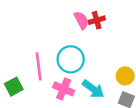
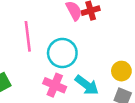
pink line: (39, 66) -> (28, 36), moved

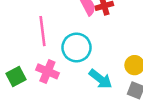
pink cross: (55, 85) -> (47, 71), moved

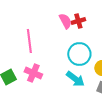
cyan circle: (76, 47) -> (79, 54), moved

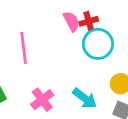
cyan circle: (79, 54) -> (98, 44), moved
pink cross: (33, 73) -> (42, 100), moved, turned 30

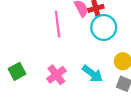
pink line: (24, 48) -> (58, 24), moved

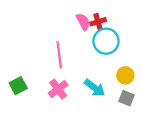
pink line: (58, 24) -> (59, 55), moved

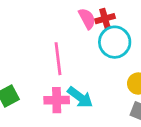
cyan arrow: (95, 88) -> (80, 97), moved
pink cross: (58, 89) -> (57, 100), turned 36

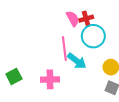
pink line: (58, 59) -> (64, 49), moved
cyan arrow: (80, 97) -> (77, 61), moved

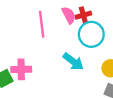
pink line: (64, 49) -> (42, 24), moved
pink cross: (50, 79) -> (21, 69), moved

